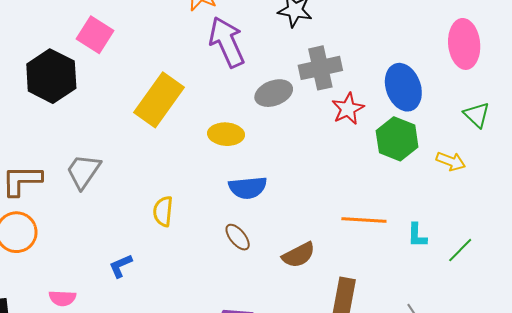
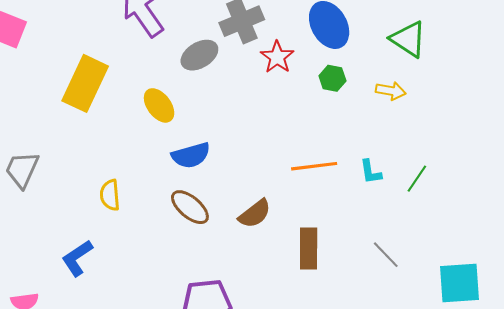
green triangle: (477, 115) -> (408, 39), size x1.4
yellow ellipse: (226, 134) -> (159, 105), turned 60
green hexagon: (397, 139) -> (332, 78), size x0.6
brown ellipse: (238, 237) -> (190, 207), size x1.4
blue L-shape: (121, 266) -> (77, 258), size x1.4

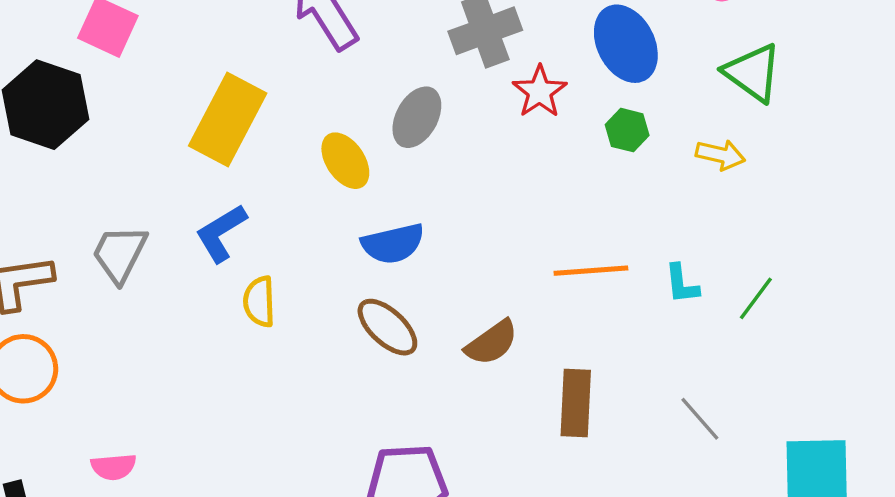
gray ellipse: (199, 55) -> (417, 117), moved, turned -33
blue L-shape: (77, 258) -> (221, 233), moved

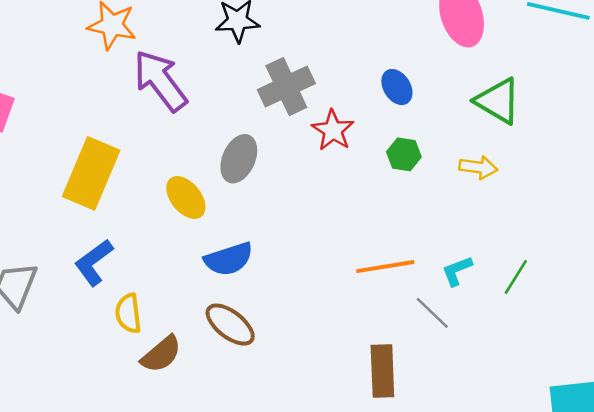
blue ellipse: (626, 44) -> (397, 87), size x0.6
cyan L-shape: (682, 284) -> (457, 271), turned 80
brown semicircle: (492, 343) -> (161, 354), moved
gray line: (700, 419) -> (432, 313), moved

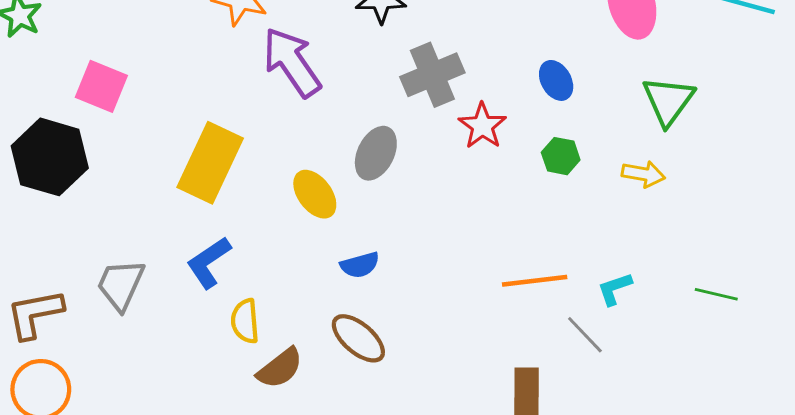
green triangle: (498, 101) -> (668, 101), turned 33
blue semicircle: (229, 259) -> (360, 265), size x0.7
green line: (516, 277) -> (716, 294), moved, turned 69

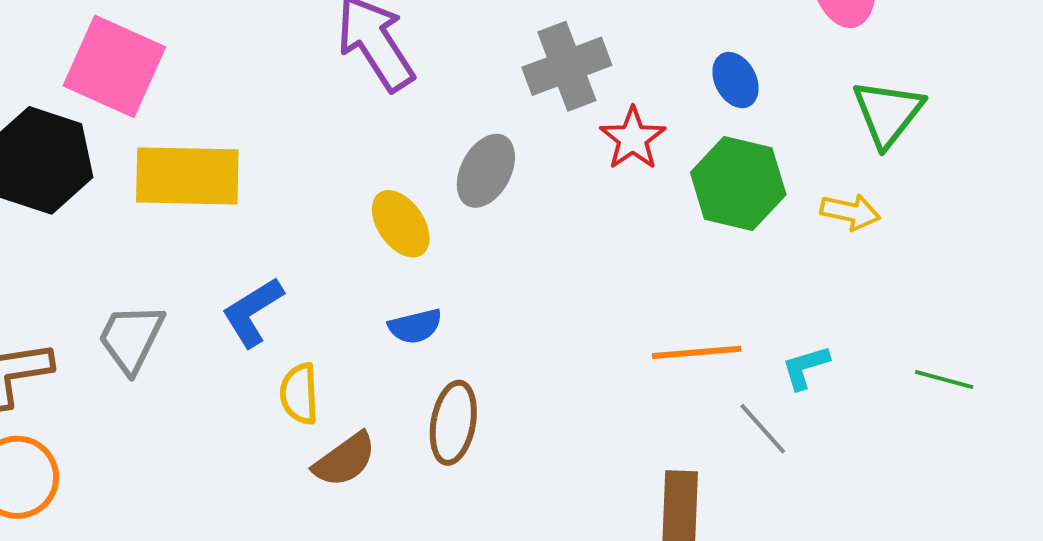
pink square: (101, 86) -> (114, 66), size x1.4
green hexagon: (561, 156) -> (738, 183), size x1.8
yellow rectangle: (210, 163) -> (187, 176), moved, turned 64
blue semicircle: (360, 265) -> (415, 326), moved
brown ellipse: (358, 338) -> (453, 423), turned 58

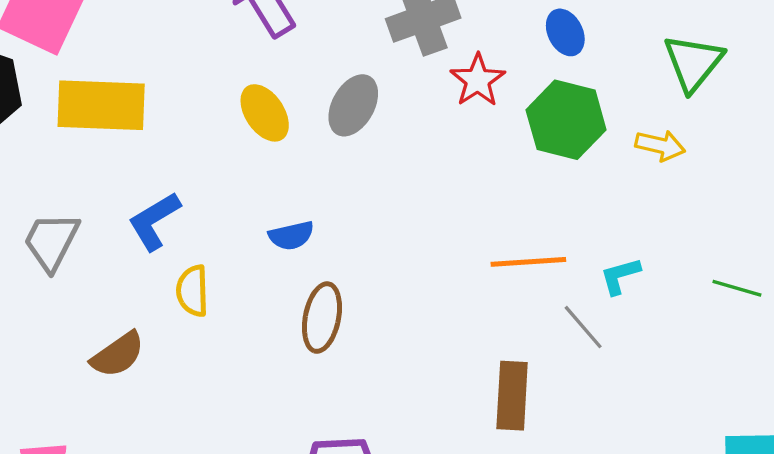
yellow ellipse: (401, 224) -> (265, 113), moved
brown semicircle: (345, 460) -> (118, 355), moved

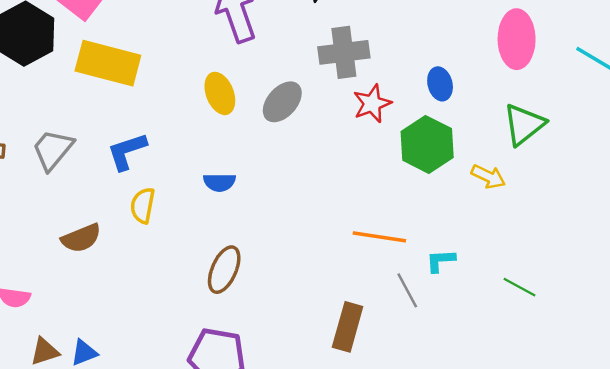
brown ellipse: (322, 318) -> (224, 270), moved

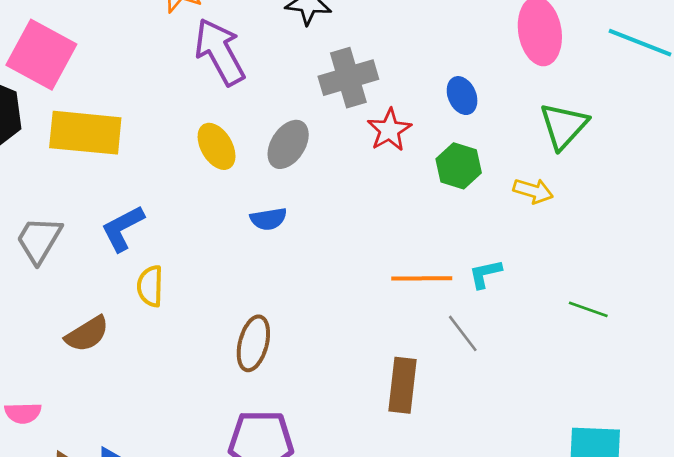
green hexagon: (427, 144) -> (459, 166), size x0.7
blue semicircle: (219, 182) -> (268, 219), moved
cyan L-shape: (441, 261) -> (485, 274), moved

